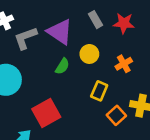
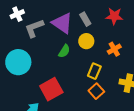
gray rectangle: (96, 20) -> (85, 19), moved
orange square: (116, 115) -> (96, 91), moved

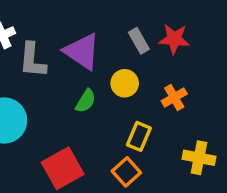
gray rectangle: (85, 19) -> (139, 41), moved
gray L-shape: (34, 28) -> (32, 60), turned -65
orange square: (96, 91) -> (126, 172), moved

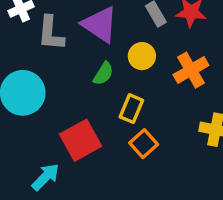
orange cross: (174, 97) -> (191, 70), size x1.4
yellow rectangle: (139, 136) -> (131, 109), moved

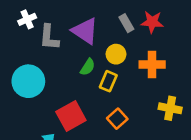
orange cross: (191, 70) -> (152, 64), turned 30
yellow rectangle: (131, 109) -> (108, 81), moved

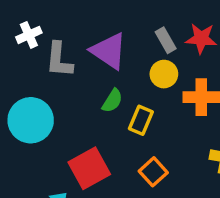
yellow circle: (116, 54) -> (164, 74), moved

